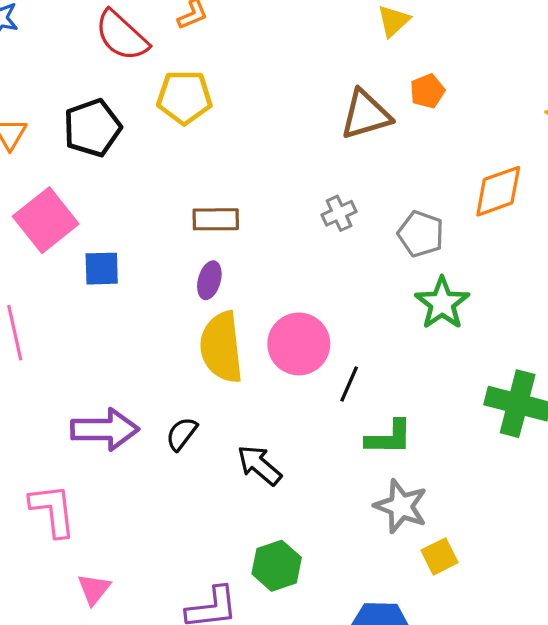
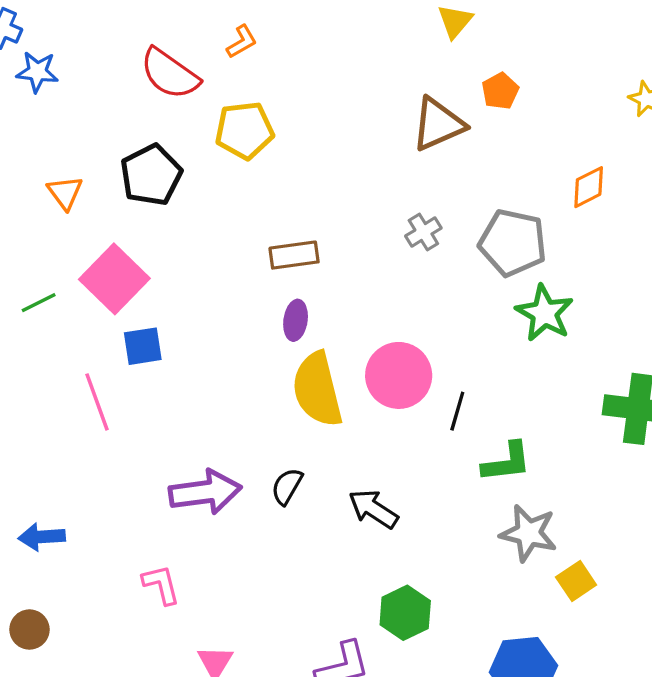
orange diamond: (498, 191) -> (589, 187), size x0.7
gray pentagon: (421, 234) -> (513, 243), size x1.4
blue square: (102, 269) -> (143, 346), moved
pink L-shape: (53, 510) -> (161, 585), size x0.7

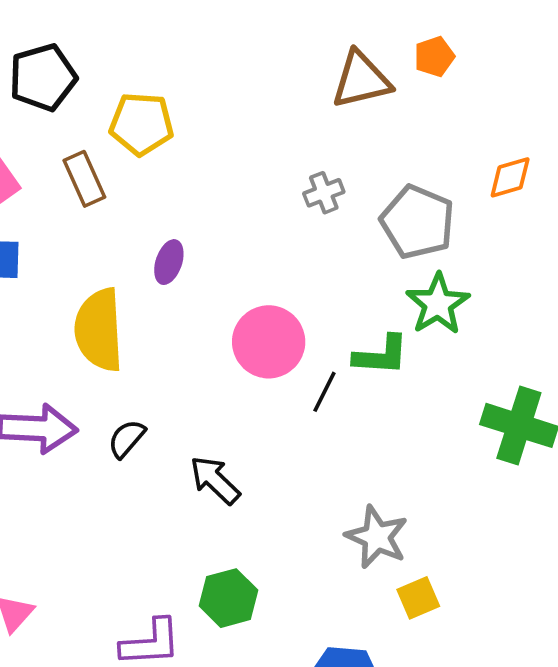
yellow pentagon: (244, 130) -> (141, 124), moved
brown rectangle: (294, 255) -> (84, 179), moved, turned 63
yellow semicircle: (317, 389) -> (99, 330), moved
green L-shape: (507, 462) -> (381, 355), moved

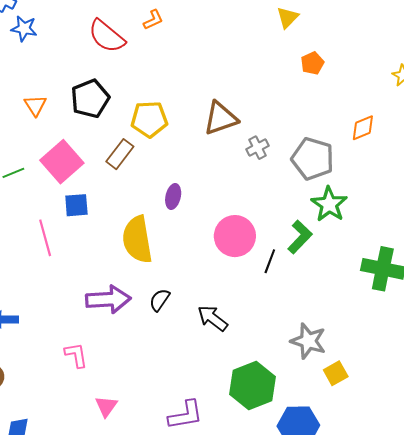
brown triangle: (361, 80) -> (221, 118), moved
brown rectangle: (84, 179) -> (120, 154), turned 68
green L-shape: (381, 355) -> (300, 237), turned -44
green hexagon: (228, 598) -> (252, 385), moved, size x1.4

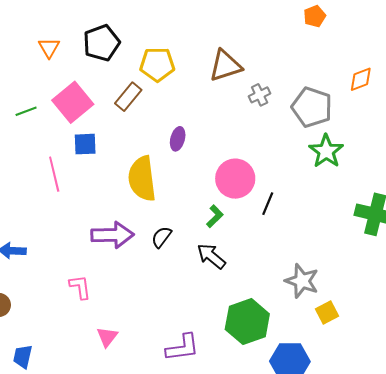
green L-shape: (300, 237) -> (215, 216), moved, size x0.7

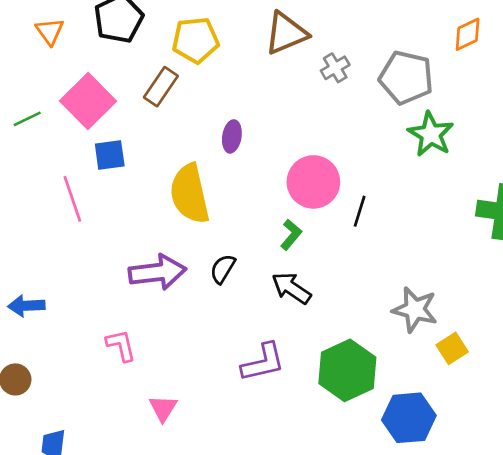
purple L-shape: (183, 348) -> (263, 362), moved

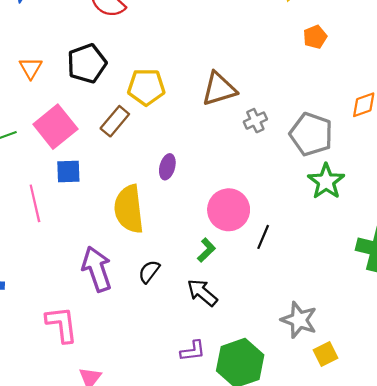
purple arrow: (157, 272) -> (97, 269), turned -108
pink L-shape: (121, 345) -> (62, 324), size x1.4
purple L-shape: (263, 362) -> (193, 351), moved, size x0.7

